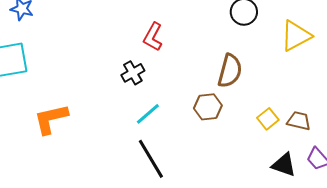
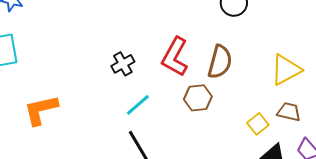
yellow triangle: (296, 36) -> (286, 70), moved
red L-shape: (153, 37) -> (175, 57), moved, size x1.4
yellow square: (268, 119) -> (258, 124), moved

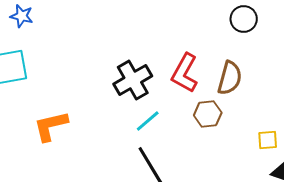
black cross: (123, 64) -> (133, 80), size x1.6
yellow square: (258, 124) -> (268, 140), turned 35

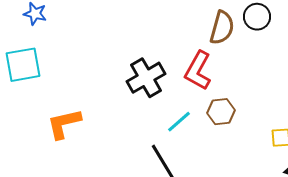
brown semicircle: (230, 78) -> (222, 28), moved
cyan line: (148, 121) -> (179, 122), moved

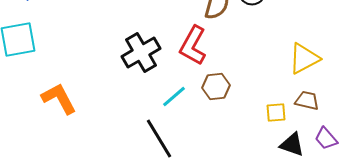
orange L-shape: (64, 124) -> (59, 99), turned 75

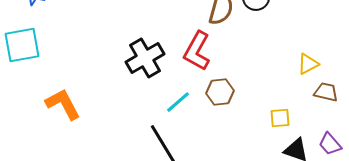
yellow triangle: (304, 59) -> (308, 64), size x0.7
brown trapezoid: (307, 101) -> (326, 92), moved

